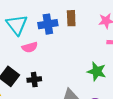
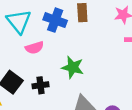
blue cross: (48, 24) -> (55, 20), turned 30
green star: (97, 71) -> (73, 67), moved

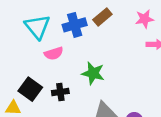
brown rectangle: (82, 13) -> (102, 17), turned 54
blue cross: (55, 20) -> (75, 25), turned -35

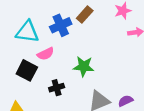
cyan triangle: (37, 27) -> (27, 32), turned -35
black square: (30, 89) -> (27, 70), moved

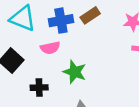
pink semicircle: (46, 54) -> (50, 48), moved

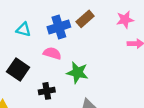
cyan triangle: (23, 18) -> (24, 30), size x0.6
pink semicircle: (50, 48) -> (52, 53), turned -144

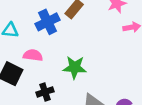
pink semicircle: (52, 53) -> (33, 55), moved

